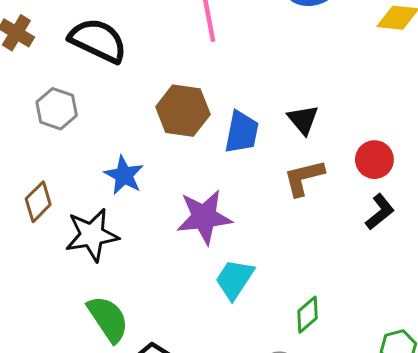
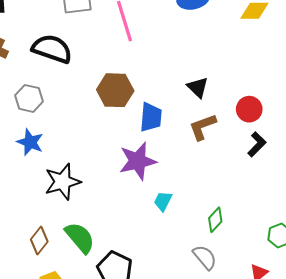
blue trapezoid: (242, 132) -> (151, 117), moved
blue star: (124, 175) -> (30, 142), moved
brown diamond: (38, 202) -> (39, 241), moved
cyan trapezoid: (234, 279) -> (163, 201), size x0.7

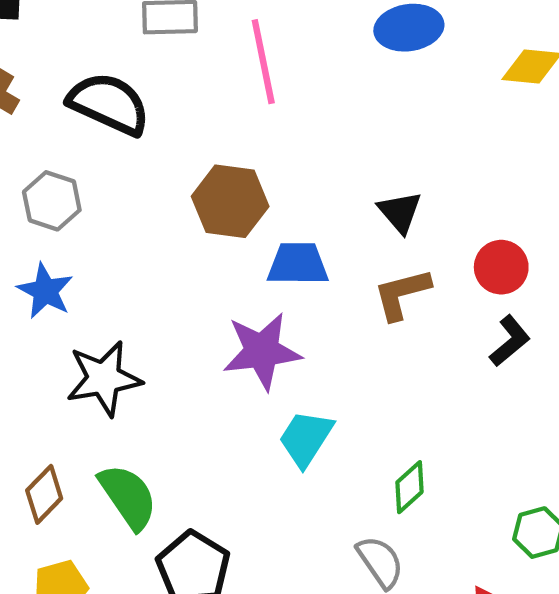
blue trapezoid: (151, 117) -> (298, 264), turned -100
cyan trapezoid: (163, 201) -> (306, 438), size x1.4

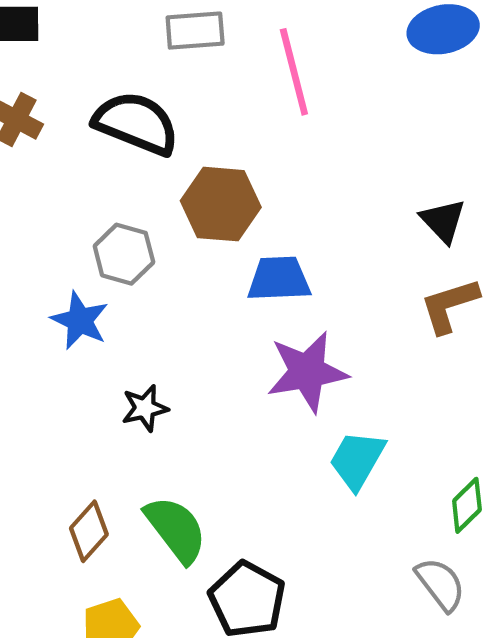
gray hexagon: (52, 201) -> (124, 254), moved
brown hexagon: (230, 201) -> (221, 204), moved
blue trapezoid: (298, 264) -> (279, 279), moved
black star: (104, 378) -> (145, 408), size x0.6

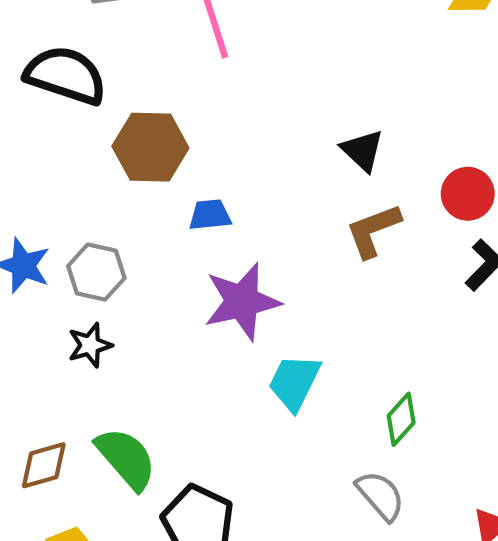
gray hexagon: (124, 254) -> (96, 272), moved
blue trapezoid: (279, 279) -> (210, 215), size x0.7
brown diamond: (89, 531) -> (44, 465), turned 36

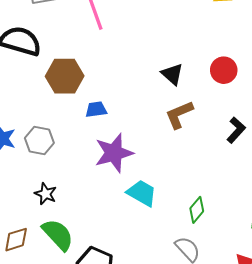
red circle: (468, 194) -> (224, 70), moved
black star: (90, 345) -> (46, 194), moved, turned -30
cyan trapezoid: (294, 382) -> (142, 193), turned 96

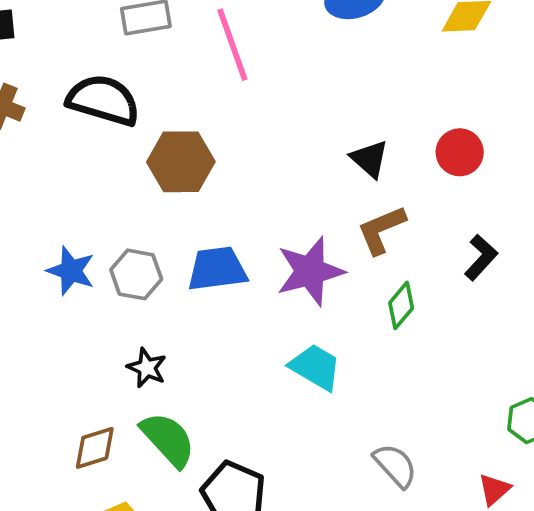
blue trapezoid: (96, 110) -> (217, 269), moved, size x1.6
purple star: (114, 153) -> (310, 271), moved
green diamond: (197, 210) -> (401, 305), moved

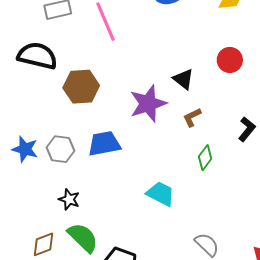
red circle: (460, 152) -> (230, 60), moved
brown L-shape: (381, 230) -> (192, 117), size x0.7
purple star: (310, 271) -> (148, 104), moved

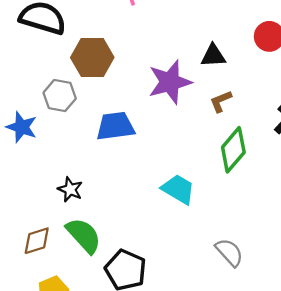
black triangle: (183, 79) -> (213, 56), turned -45
gray hexagon: (61, 149) -> (60, 96), moved
green diamond: (205, 158) -> (233, 150), size x1.5

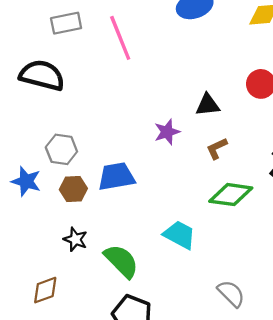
brown hexagon: (92, 57) -> (73, 189), moved, size x0.7
purple star: (170, 82) -> (167, 132), size x0.6
green diamond: (233, 150) -> (231, 195), turned 60
green semicircle: (84, 235) -> (121, 261), moved

